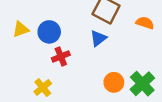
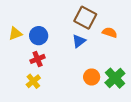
orange semicircle: (145, 23) -> (110, 32), moved
red cross: (61, 56) -> (38, 59), moved

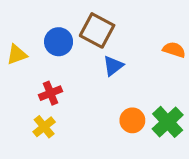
brown square: (85, 18) -> (97, 30), moved
orange semicircle: (110, 32) -> (174, 50), moved
blue circle: (39, 36) -> (59, 42), moved

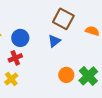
brown square: (97, 30) -> (63, 19), moved
blue circle: (59, 42) -> (20, 38), moved

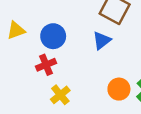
yellow cross: (11, 79) -> (60, 95), moved

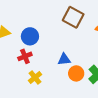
blue triangle: (102, 40) -> (64, 59), moved, turned 32

